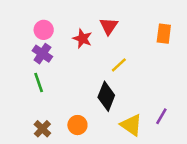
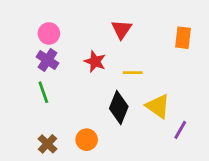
red star: (82, 39) -> (95, 61), moved
yellow line: (119, 65) -> (133, 73), turned 42
yellow triangle: (131, 125) -> (158, 106), moved

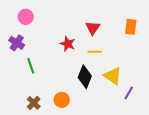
red triangle: (122, 29) -> (93, 28), moved
pink circle: (49, 33) -> (26, 17), moved
purple cross: (48, 60) -> (17, 43), moved

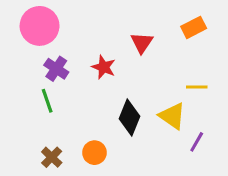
pink circle: (26, 17) -> (40, 26), size x1.6
orange rectangle: (131, 27) -> (194, 27), moved, turned 56
purple cross: (17, 43) -> (56, 69), moved
yellow line: (95, 52) -> (197, 87), moved

